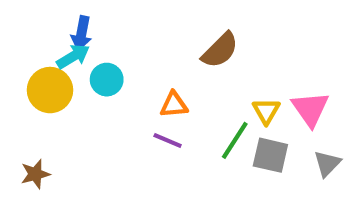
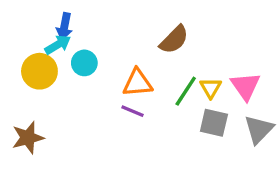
orange triangle: (174, 105) -> (138, 83), size x1.4
green line: (235, 140) -> (186, 91), moved
gray triangle: (327, 164) -> (259, 129), size x1.4
brown star: (35, 174) -> (28, 138), size x1.4

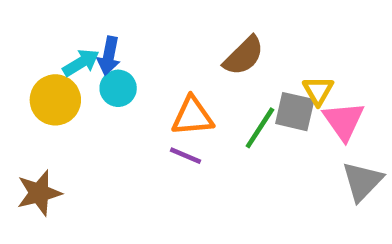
blue arrow: (64, 26) -> (109, 56), moved
yellow triangle: (211, 88) -> (318, 91), moved
gray square: (214, 123) -> (295, 112), moved

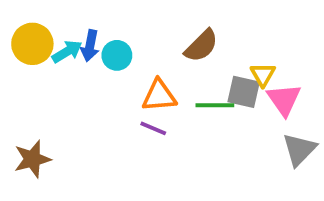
cyan circle: (118, 88) -> (117, 55), moved
yellow circle: (55, 100) -> (32, 44), moved
green line: (260, 128) -> (215, 105), turned 57

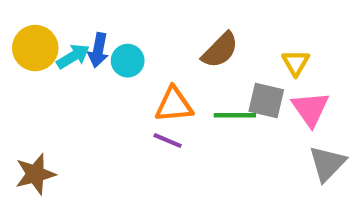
yellow triangle: (263, 75) -> (296, 63), moved

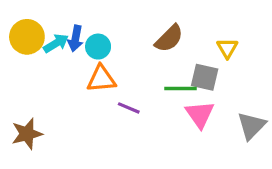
orange triangle: (174, 105) -> (101, 79), moved
pink triangle: (310, 109) -> (200, 114), moved

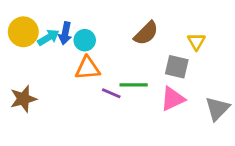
green line: (180, 89) -> (134, 85), moved
pink triangle: (200, 114) -> (173, 99), turned 40
brown star: (27, 134) -> (23, 99), moved

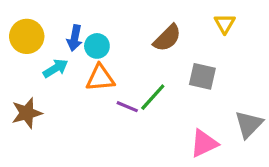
cyan arrow: (48, 37) -> (55, 68), moved
yellow triangle: (196, 42) -> (225, 24), moved
green line: (134, 85) -> (153, 97), turned -48
pink triangle: (173, 99) -> (204, 143), moved

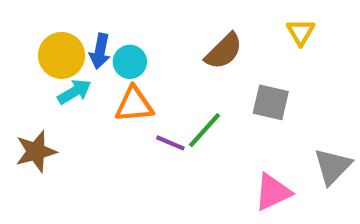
yellow circle: (27, 36) -> (62, 55), moved

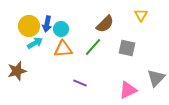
green line: (205, 130) -> (93, 47), moved
purple line: (170, 143) -> (80, 83), moved

